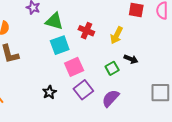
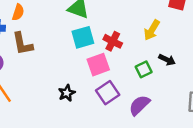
red cross: (86, 31) -> (113, 41), moved

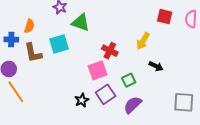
cyan square: (83, 37) -> (59, 44), moved
green square: (144, 69) -> (129, 80), moved
black star: (67, 93) -> (82, 100), moved

